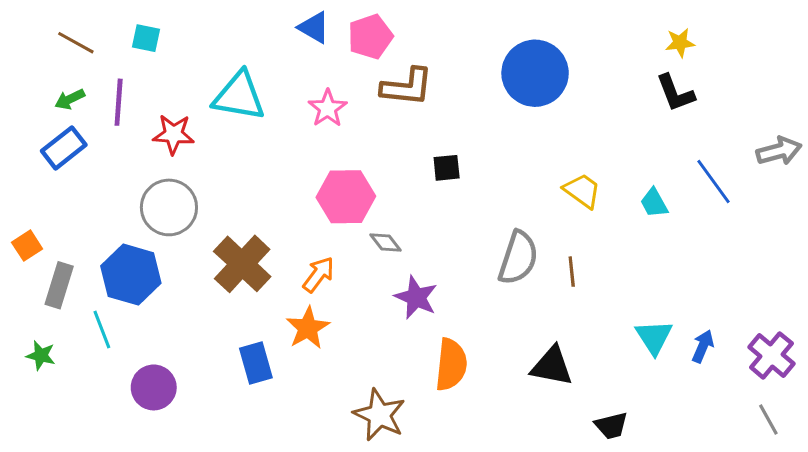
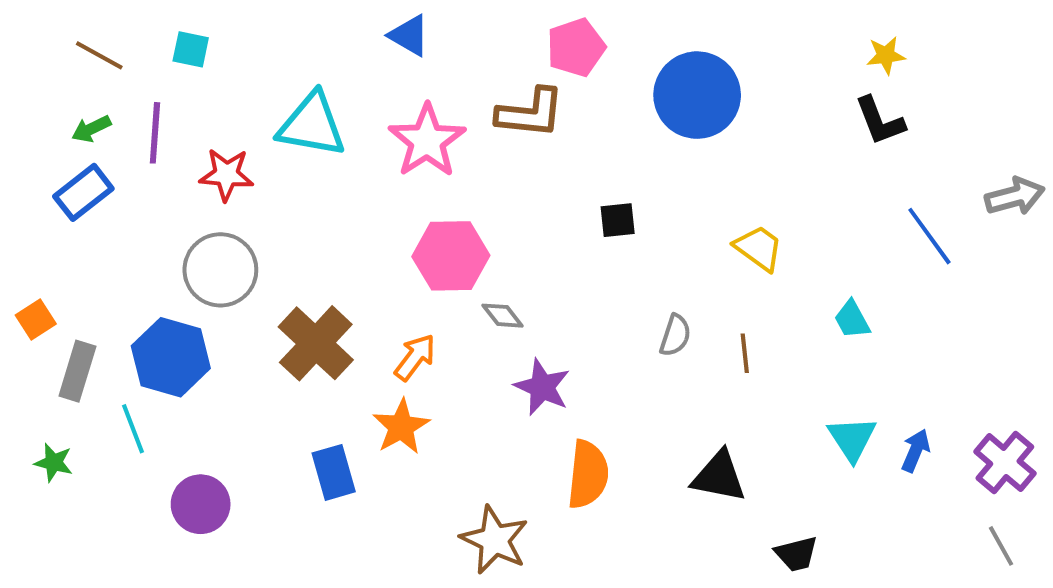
pink pentagon: (370, 37) -> (576, 47), moved
pink star: (328, 108) -> (427, 141), size x1.5
black square: (447, 168) -> (618, 220), moved
cyan trapezoid: (654, 203) -> (852, 320), moved
gray semicircle: (518, 258) -> (675, 335), size x0.6

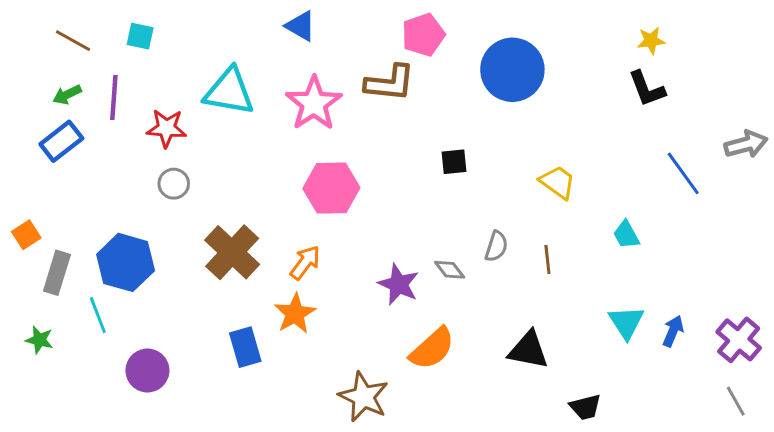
gray circle: (220, 270) -> (174, 184), moved, size x0.6
gray diamond: (502, 316) -> (450, 270), moved
orange semicircle: (588, 474) -> (432, 349), turned 42

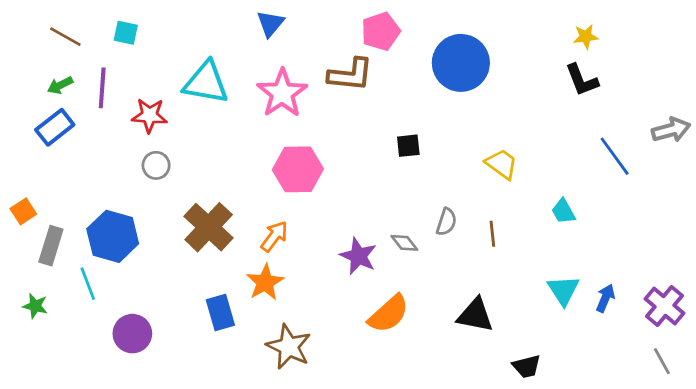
blue triangle: (301, 26) -> (270, 23), turned 40
brown star: (363, 397) -> (289, 347), moved

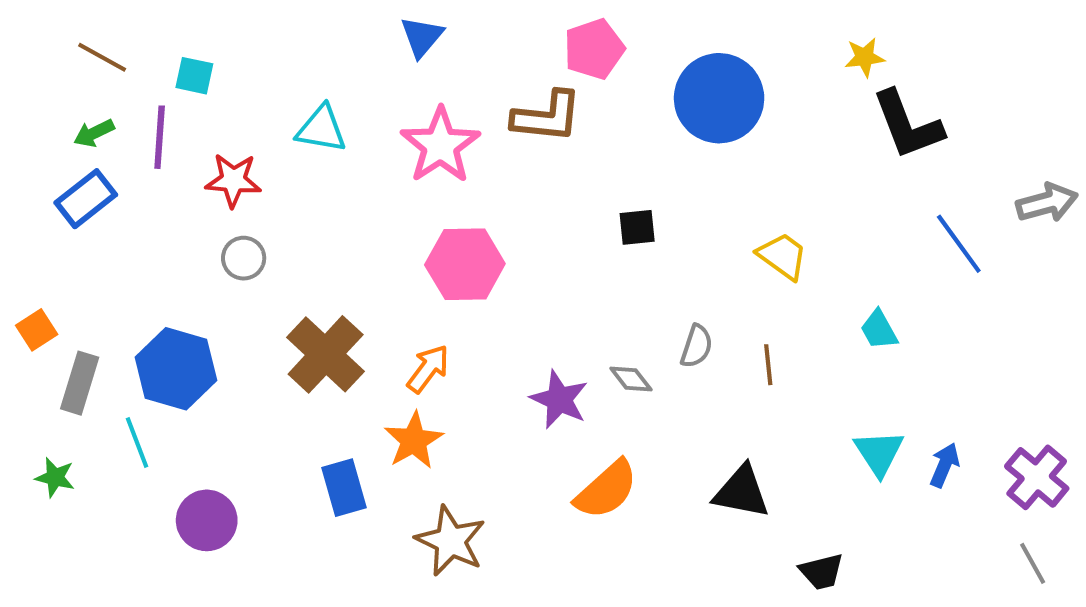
cyan square: (126, 33) -> (194, 76), moved
yellow star: (586, 37) -> (865, 57), moved
black L-shape: (582, 80) -> (908, 125), size x1.4
cyan triangle: (206, 83) -> (321, 129), size x0.7

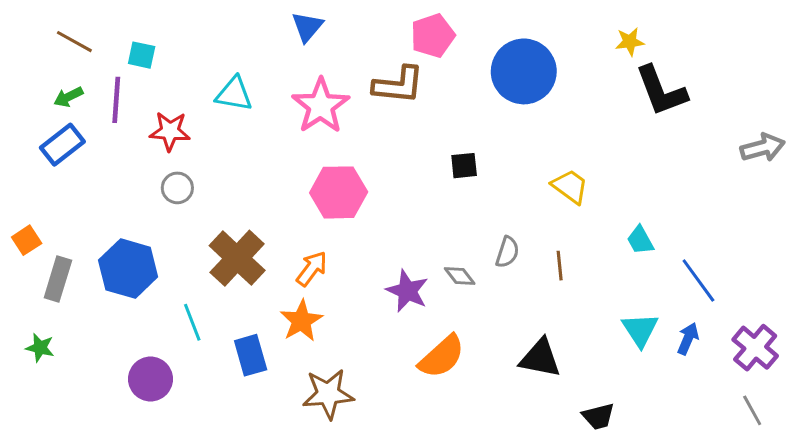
blue line: (959, 244) -> (698, 280), moved
cyan line: (137, 443) -> (192, 322), moved
brown star: (451, 541) -> (328, 394), turned -30

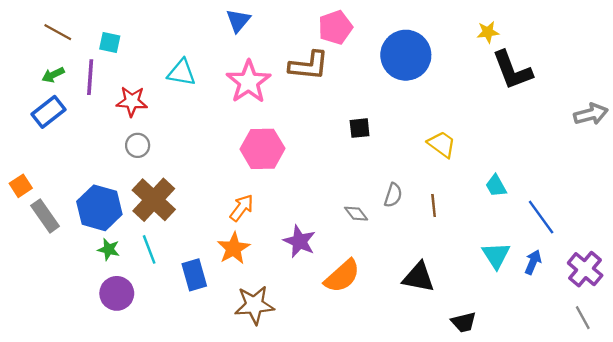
brown cross: (237, 258) -> (154, 200), moved
gray rectangle: (58, 279) -> (45, 216), turned -52
purple star: (407, 291) -> (299, 241), moved
green star: (40, 348) -> (109, 249), moved

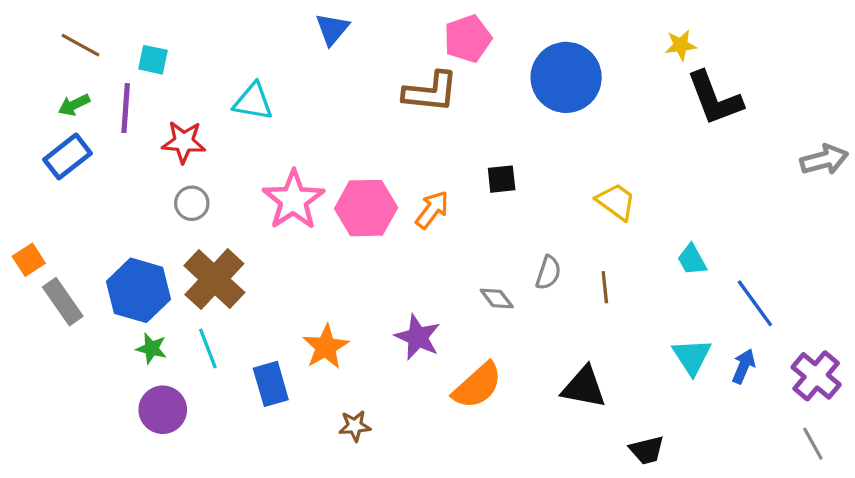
pink star: (249, 82) -> (293, 200), moved
orange arrow: (242, 208) -> (432, 210), moved
brown star: (254, 305) -> (355, 426), size x0.6

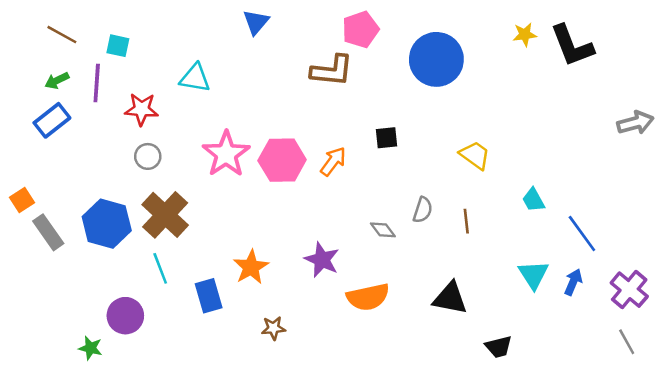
black L-shape: (715, 98) -> (572, 46), moved
green star: (151, 348) -> (91, 348), moved
orange semicircle: (477, 386) -> (368, 297), turned 30

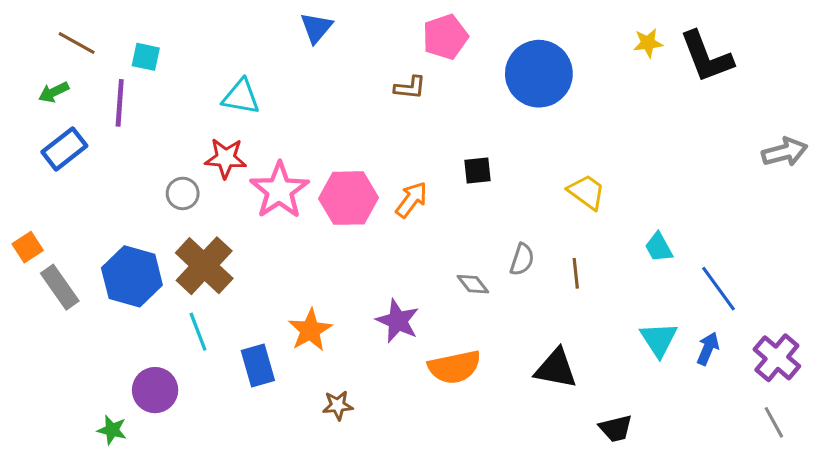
brown L-shape: (332, 71) -> (410, 88), size x0.6
green arrow: (57, 81) -> (54, 92), moved
red star: (142, 109) -> (226, 158), moved

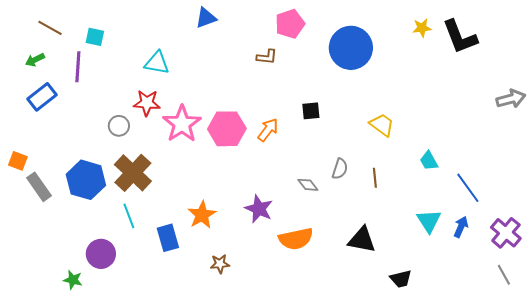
blue triangle: (316, 28) -> (206, 18), turned 30
orange square: (28, 247) -> (18, 161), turned -36

